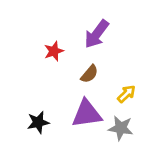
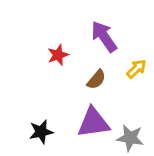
purple arrow: (97, 34) -> (104, 37), turned 108
yellow arrow: (126, 94) -> (136, 69), moved

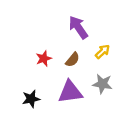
red star: (58, 55) -> (44, 58), moved
gray star: (130, 138) -> (102, 84), moved

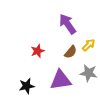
brown semicircle: (73, 60) -> (71, 52), moved

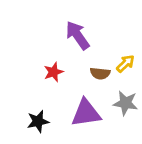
purple arrow: (68, 24) -> (77, 35), moved
brown semicircle: (71, 52) -> (100, 73), turned 56

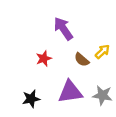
brown semicircle: (100, 73) -> (82, 60), turned 35
gray star: (126, 103) -> (102, 95), moved

